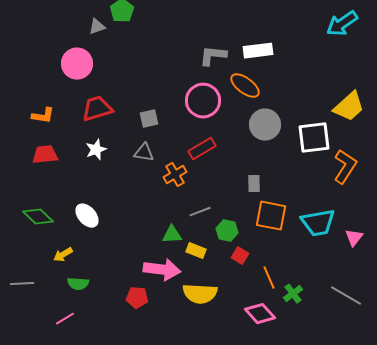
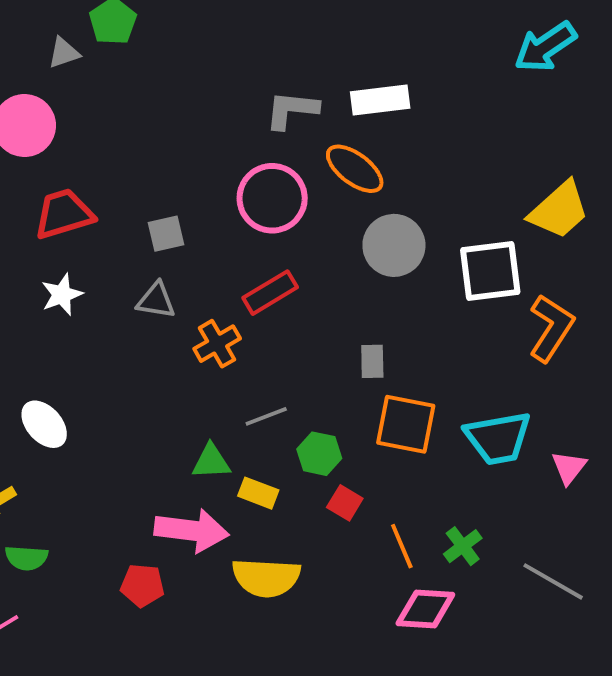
green cross: (293, 294) -> (463, 546), moved
pink diamond: (260, 314) -> (425, 609), moved, turned -44

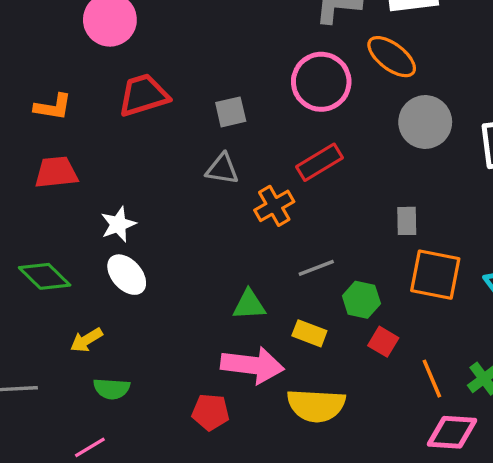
white star: (62, 295) -> (118, 224), moved
green triangle: (211, 462) -> (249, 305), moved

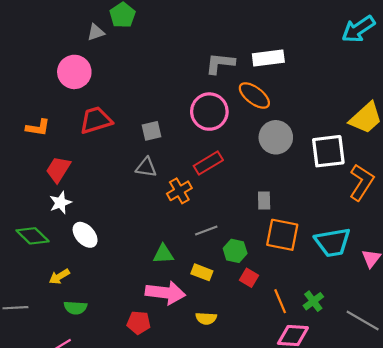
red trapezoid: (56, 172) -> (58, 169), moved, turned -52
white star: (118, 224) -> (60, 203), moved
yellow semicircle: (316, 405) -> (206, 318), size x0.6

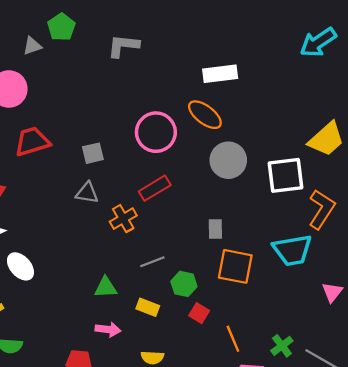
gray L-shape: (220, 63) -> (123, 46), moved
cyan trapezoid: (333, 242) -> (292, 250), moved
pink arrow: (165, 293) -> (108, 329), size x0.6
green cross: (313, 301) -> (282, 346), moved

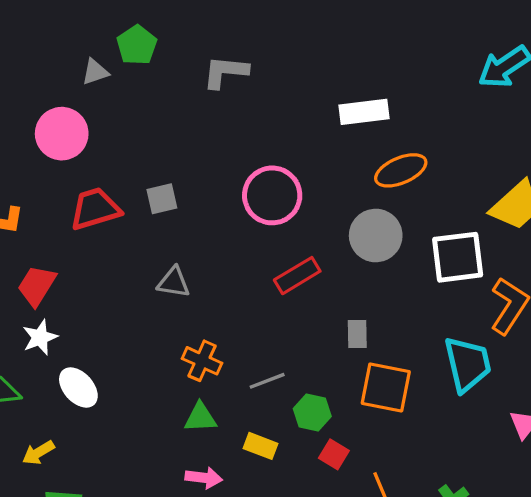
orange ellipse: (205, 115) -> (401, 170), moved, turned -60
gray square: (93, 153) -> (162, 199), moved
red rectangle: (155, 188) -> (297, 276), moved
orange cross: (123, 219) -> (202, 361), moved, turned -36
cyan trapezoid: (292, 250) -> (468, 364), turned -93

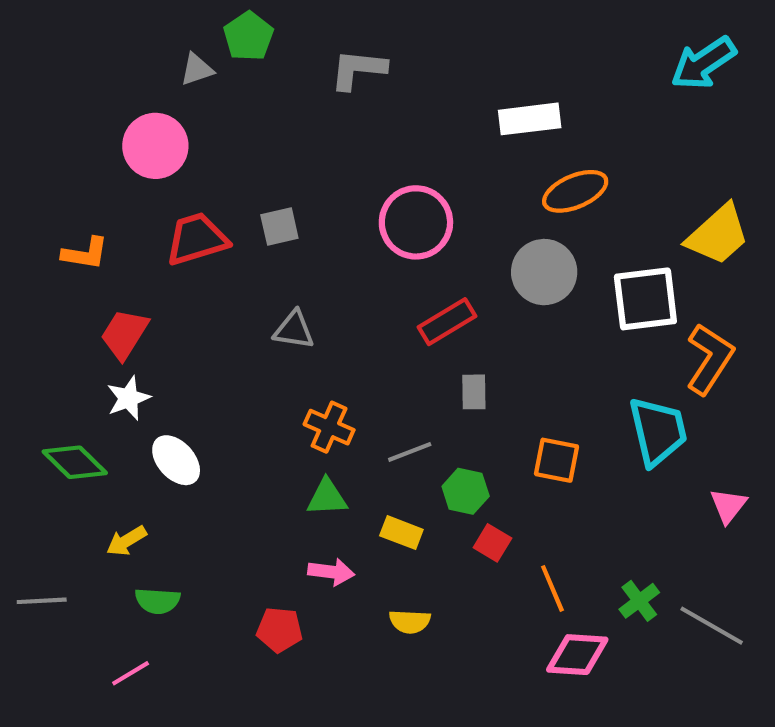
gray rectangle: (357, 334) -> (474, 392), moved
orange square: (386, 387) -> (557, 460), size x0.7

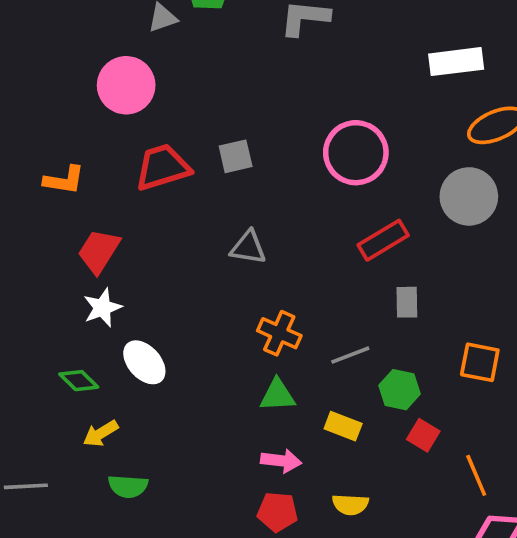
green diamond: (75, 462) -> (79, 381), moved, size x0.7
red pentagon: (279, 630) -> (277, 512), moved

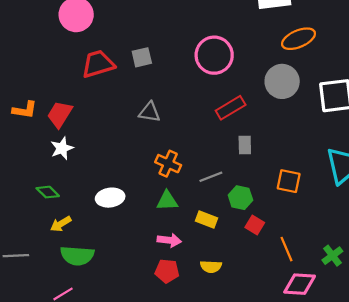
orange L-shape: (64, 180) -> (25, 110), moved
white ellipse: (144, 362) -> (110, 198), moved, turned -56
green semicircle: (128, 486) -> (77, 256), size x1.4

